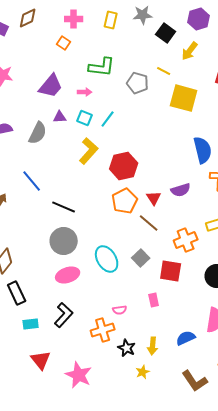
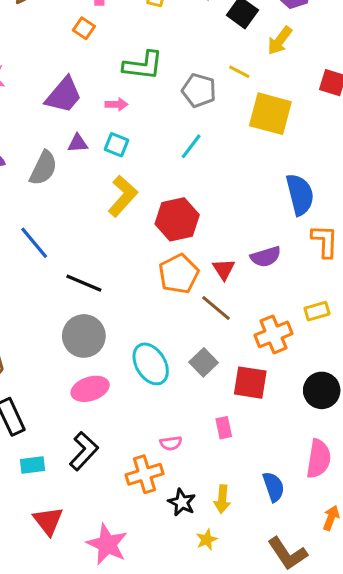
cyan line: (108, 119) -> (191, 146), moved
blue semicircle: (186, 338) -> (273, 487), turned 96

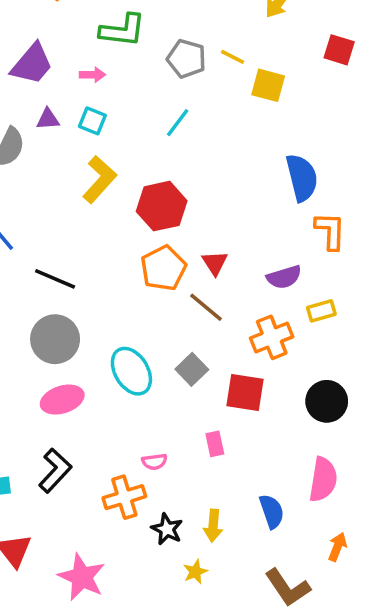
yellow line: (239, 72) -> (233, 57), moved
yellow square: (270, 114) -> (268, 85), size x0.7
purple semicircle: (266, 257) -> (284, 277), moved

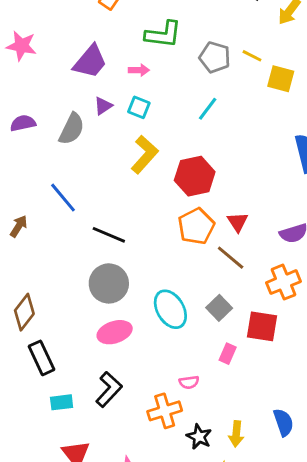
purple triangle: (48, 119) -> (103, 106), turned -30
pink rectangle: (215, 444) -> (228, 354), moved, turned 36

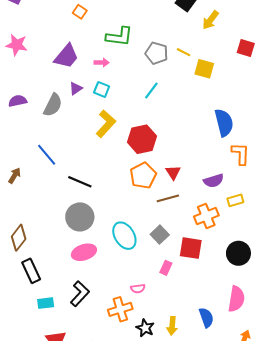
brown line: (231, 258) -> (168, 198), turned -55

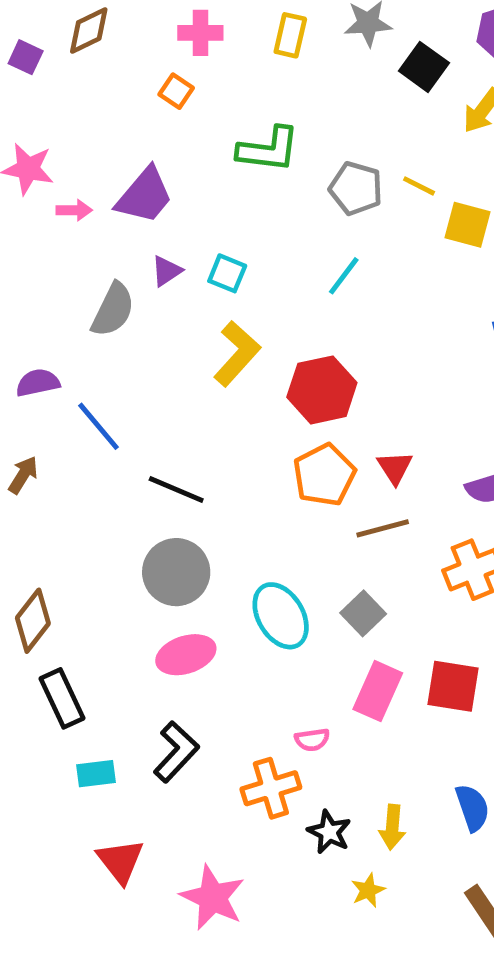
pink arrow: (102, 63) -> (74, 210), moved
purple semicircle: (18, 101) -> (38, 383), moved
red square: (191, 248) -> (453, 686), moved
pink rectangle: (166, 268) -> (378, 691), size x1.6

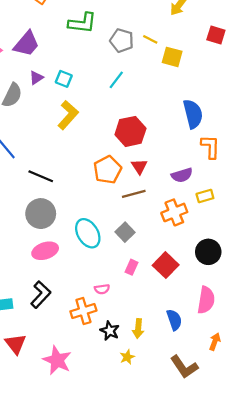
red hexagon: (322, 390) -> (130, 131), moved
red square: (453, 686) -> (166, 265), turned 35
pink rectangle: (378, 691) -> (132, 267), size x0.6

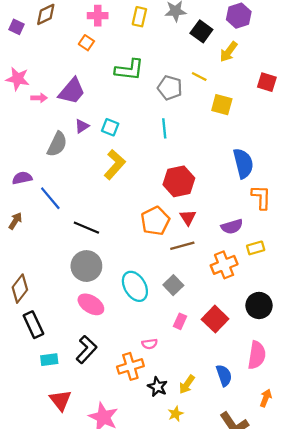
yellow line: (150, 39) -> (199, 77), moved
cyan line: (116, 80) -> (164, 128), turned -42
pink ellipse: (45, 251) -> (91, 304), turned 50
yellow arrow: (138, 329) -> (187, 384), turned 30

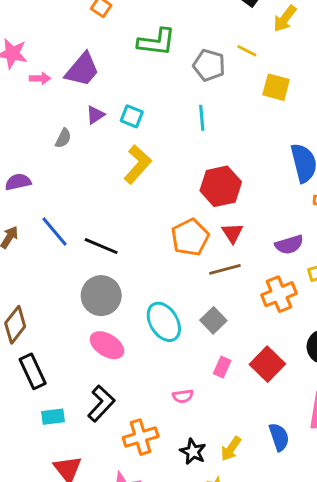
gray semicircle: (57, 144) -> (63, 138), size x0.6
blue line: (50, 198) -> (55, 231), moved
orange cross: (130, 366) -> (141, 437), moved

